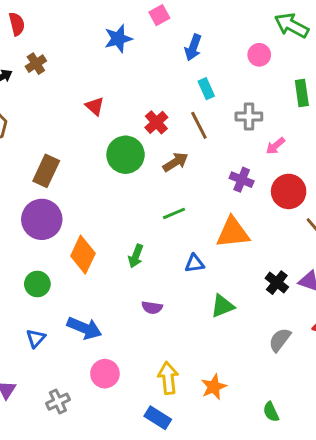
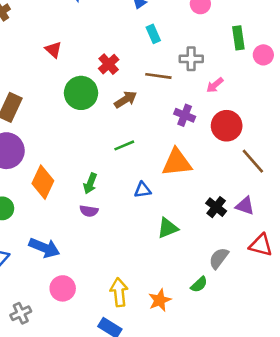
brown line: (199, 125) -> (158, 76), moved, turned -55
purple semicircle: (152, 308) -> (89, 211), moved
green semicircle: (271, 412) -> (199, 284), moved, turned -108

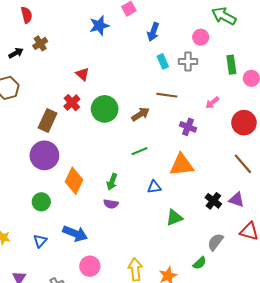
gray cross: (191, 59) -> (188, 61), moved
red cross: (109, 64) -> (72, 103), moved
red circle: (227, 126) -> (244, 123), moved

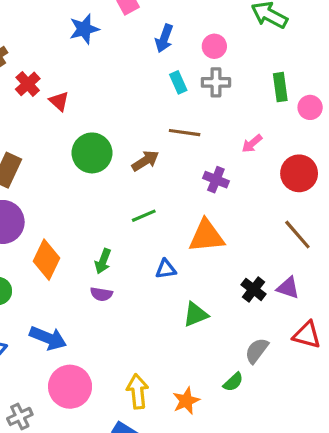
pink circle: (201, 37) -> (214, 46), moved
red cross: (72, 103) -> (28, 84), moved
pink circle: (90, 266) -> (70, 387), size x1.4

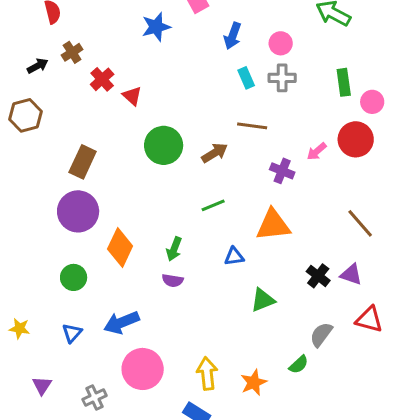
pink arrow: (252, 144) -> (317, 151), moved
red circle: (299, 173) -> (356, 139), moved
blue arrow: (48, 338) -> (122, 322), turned 136

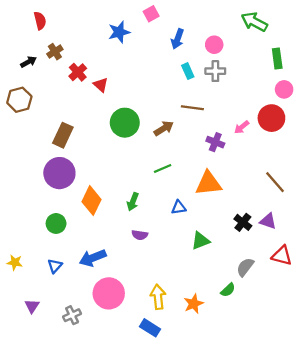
green rectangle: (344, 82) -> (277, 58), moved
purple semicircle: (173, 280) -> (140, 235), moved

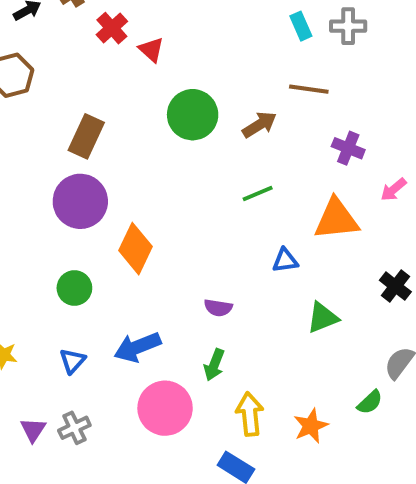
pink arrow: (242, 127) -> (393, 190), moved
green arrow: (133, 202) -> (214, 365), moved
gray cross: (72, 315) -> (74, 428), moved

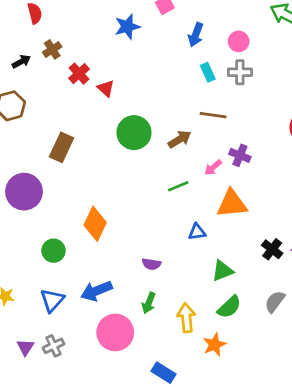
pink arrow: (393, 190) -> (213, 167), moved
purple circle: (80, 201) -> (24, 192), moved
blue triangle: (72, 361) -> (52, 300), size x1.4
green semicircle: (370, 402) -> (229, 307), moved, size x1.4
yellow arrow: (250, 414) -> (186, 318), moved

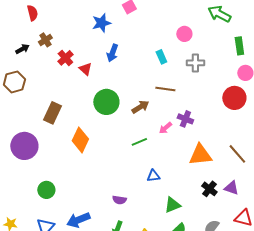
blue arrow: (196, 35) -> (112, 53), moved
gray cross: (240, 72) -> (195, 63), moved
orange triangle: (232, 204) -> (200, 155), moved
orange diamond: (95, 224) -> (80, 140), moved

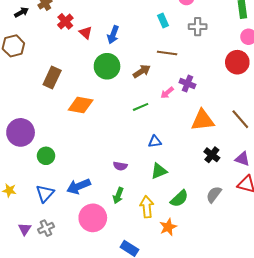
blue arrow: (112, 53) -> (113, 35), moved
orange diamond: (80, 140) -> (81, 105), turned 75
purple circle: (24, 146) -> (21, 132), moved
purple triangle: (231, 188) -> (242, 159), moved
green triangle: (172, 205) -> (159, 171), moved

